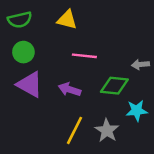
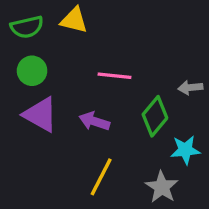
yellow triangle: (67, 20) -> (74, 20), moved
green diamond: (114, 86) -> (155, 116), turned -56
gray star: (107, 130) -> (162, 187), moved

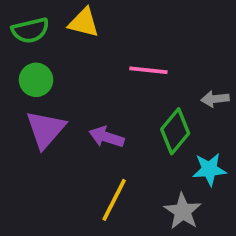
pink line: (115, 76) -> (148, 70), moved
purple triangle: (40, 115) -> (46, 129), turned 42

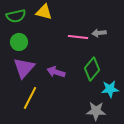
gray arrow: (215, 99) -> (99, 33), moved
yellow line: (114, 200) -> (30, 98), moved
gray star: (183, 211) -> (96, 111), turned -30

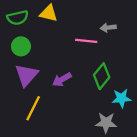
gray arrow: (99, 33) -> (108, 28), moved
purple arrow: (56, 72) -> (62, 80), turned -48

